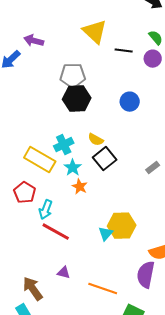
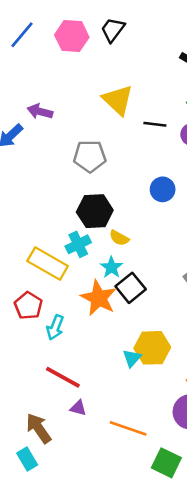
black hexagon: (77, 99) -> (95, 211), moved
black square: (105, 159) -> (131, 288), moved
cyan star: (73, 168) -> (111, 267), moved
orange star: (80, 187) -> (99, 298), size x1.8
red line: (56, 232) -> (63, 377), moved

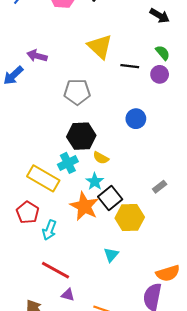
yellow hexagon: (152, 348) -> (130, 218), moved

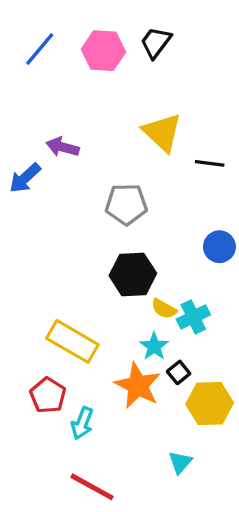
cyan cross: (68, 163) -> (193, 317), moved
black square: (110, 198) -> (179, 372), size x0.6

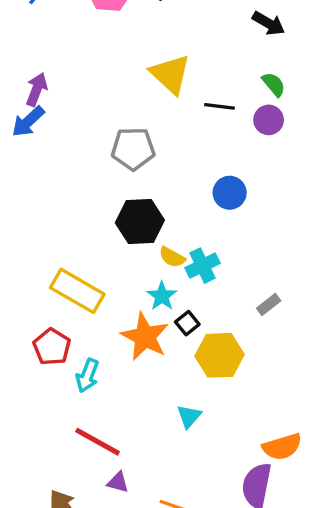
purple arrow: (63, 147) -> (37, 89), moved, turned 96

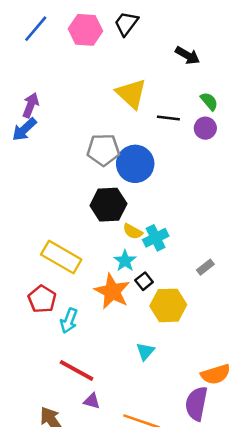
black arrow: (269, 23) -> (187, 55), moved
blue circle: (230, 193) -> (135, 164), moved, size x1.5

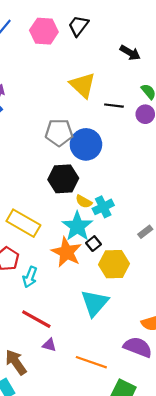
cyan star: (125, 261) -> (77, 226), size x1.6
cyan triangle: (145, 351) -> (95, 303), size x1.8
purple semicircle: (196, 404) -> (138, 347), turned 100

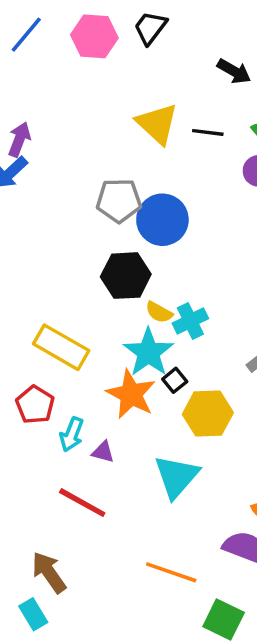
black line: (114, 106) -> (208, 132), moved
purple triangle: (49, 345) -> (103, 452), moved

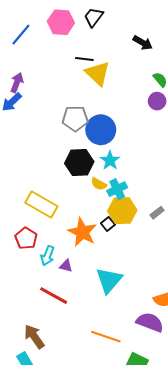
blue line: (26, 35) -> (21, 35), moved
black line: (208, 132) -> (84, 59), moved
cyan star: (148, 352) -> (110, 160), moved, size x0.7
yellow hexagon: (208, 413) -> (122, 211), moved

